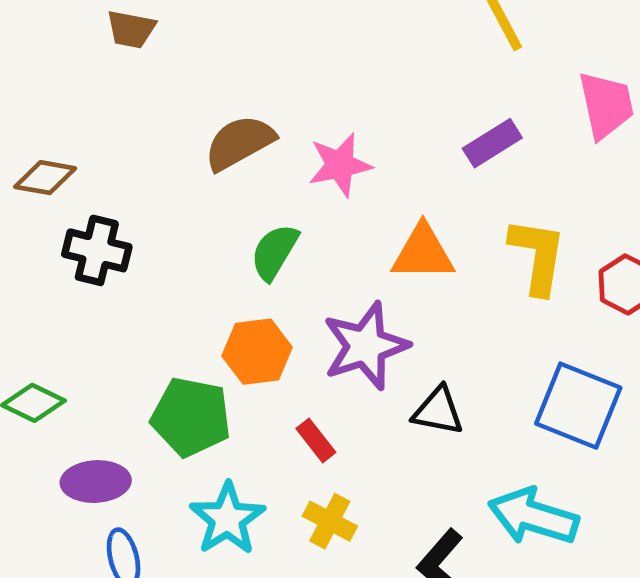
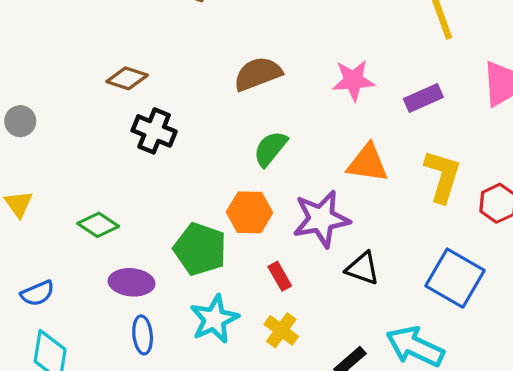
pink star: (340, 165) -> (353, 80), moved

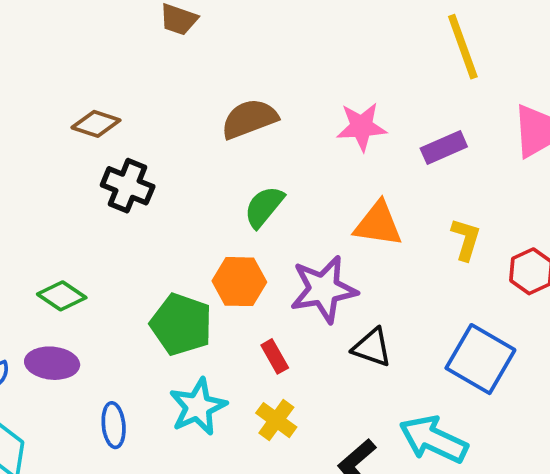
yellow L-shape: (442, 176) -> (466, 239), size x0.7
purple ellipse: (132, 282) -> (52, 363), moved

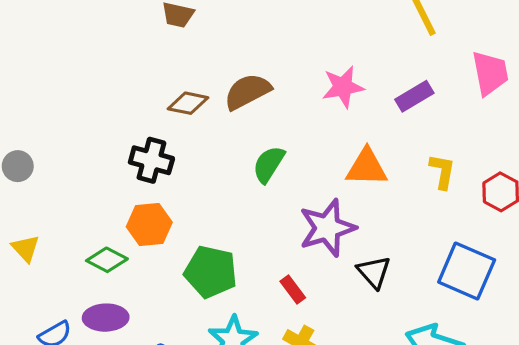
brown diamond: (96, 124) -> (188, 103), moved
orange hexagon: (239, 282) -> (149, 225), moved
black triangle: (372, 347) -> (374, 272), turned 36

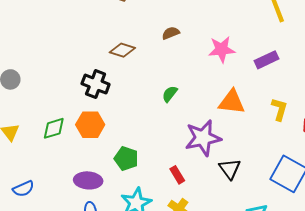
brown semicircle: (247, 92) -> (171, 33), moved, size x0.6
green semicircle: (269, 164) -> (170, 94), size x0.7
green diamond: (107, 260) -> (54, 128), moved, turned -50
green pentagon: (211, 272) -> (126, 159), size x0.7
purple ellipse: (106, 318) -> (88, 180), moved

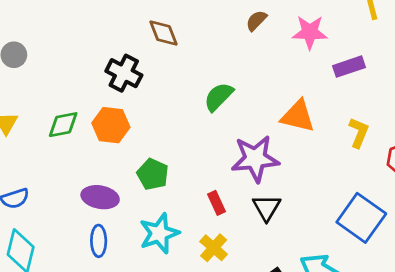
brown semicircle: (171, 33) -> (256, 21), moved, turned -30
pink star: (222, 49) -> (310, 32), moved
brown diamond: (122, 50) -> (163, 33), turned 45
green semicircle: (170, 94) -> (219, 97), size x1.4
black triangle: (230, 169) -> (267, 208), moved

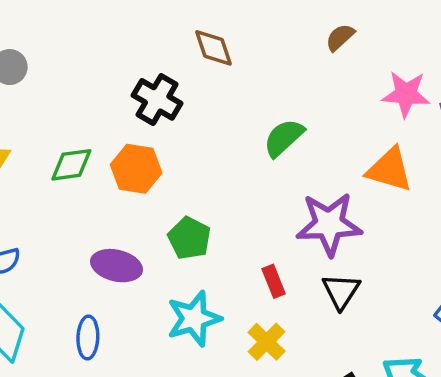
pink star: (310, 32) -> (406, 94), moved
blue ellipse: (99, 241) -> (88, 337), moved

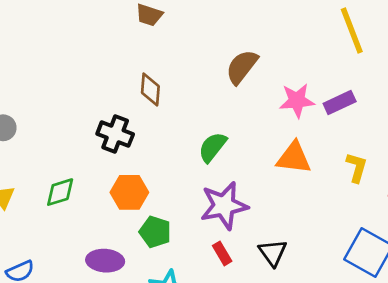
brown semicircle: (340, 37) -> (242, 67), size x1.6
brown diamond: (213, 48) -> (150, 90), turned 32
orange hexagon: (136, 169) -> (129, 192), moved
purple star: (329, 224) -> (224, 206), moved

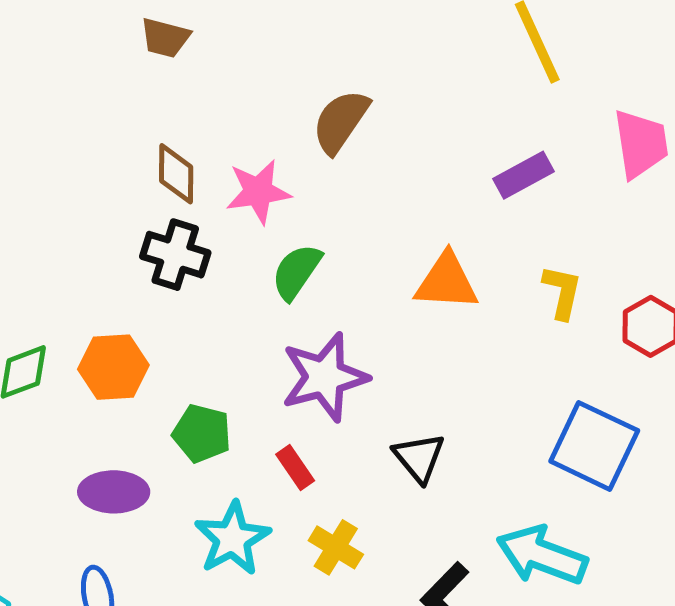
pink star: (297, 101) -> (258, 192), moved
black cross: (115, 134) -> (175, 255), moved
orange hexagon: (129, 192) -> (113, 367), moved
red rectangle: (222, 253) -> (295, 468), moved

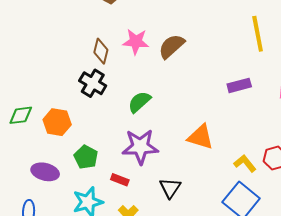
pink star: (258, 192) -> (136, 42), moved
orange triangle: (446, 282) -> (201, 137), moved
yellow L-shape: (562, 292) -> (245, 163), moved, turned -65
red rectangle: (295, 468) -> (120, 180), turned -48

